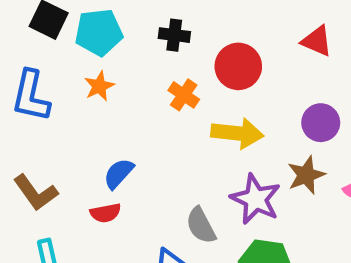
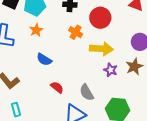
blue semicircle: (119, 173) -> (44, 59), moved, turned -98
purple star: (256, 199) -> (111, 70), moved, size x0.6
red semicircle: (105, 213) -> (57, 87), moved, turned -128

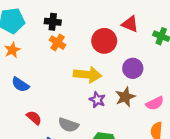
red circle: (100, 18) -> (104, 41), moved
orange cross: (76, 32) -> (58, 43), moved
gray semicircle: (87, 92) -> (68, 125), turned -42

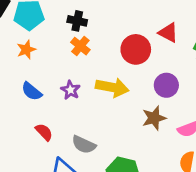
purple star: (97, 100) -> (70, 90), moved

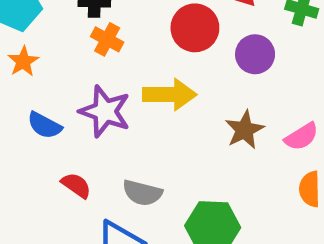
purple circle: (166, 85) -> (255, 54), moved
purple star: (70, 90) -> (105, 111), size x1.6

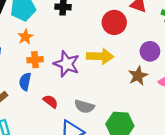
orange cross: (107, 39) -> (35, 60), moved, turned -35
purple circle: (255, 54) -> (150, 51), moved
blue semicircle: (44, 125) -> (25, 82), moved, turned 72

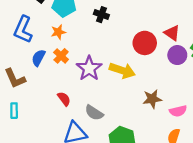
purple circle: (150, 51) -> (177, 55), moved
orange cross: (35, 60) -> (61, 56), turned 32
blue semicircle: (25, 82) -> (38, 58), moved

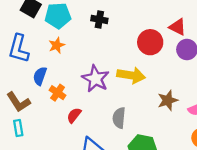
orange cross: (61, 56) -> (58, 93), moved
red semicircle: (64, 99) -> (74, 115), turned -96
cyan rectangle: (14, 111) -> (18, 128), moved
gray semicircle: (94, 113) -> (119, 118), moved, turned 72

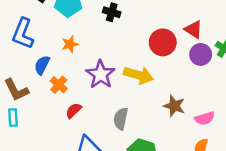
orange star: (57, 45) -> (70, 44), moved
brown star: (168, 100) -> (174, 106), turned 30

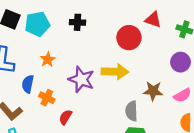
purple circle: (201, 54) -> (180, 62), moved
gray semicircle: (121, 119) -> (131, 111), moved

